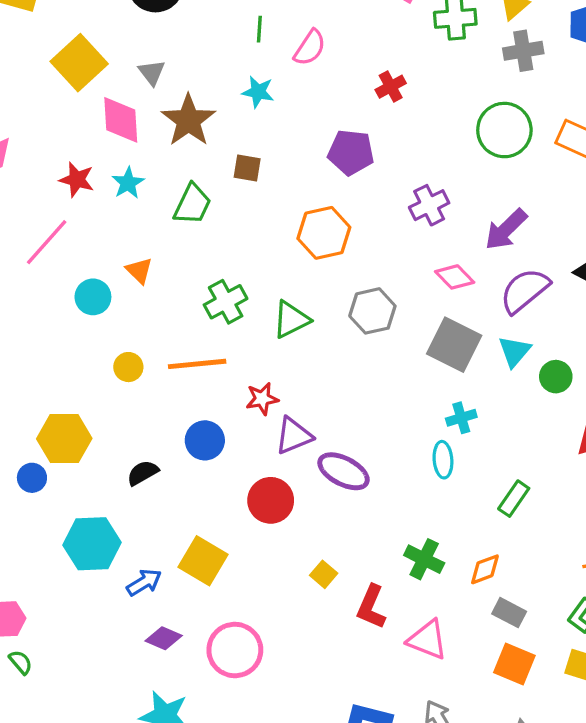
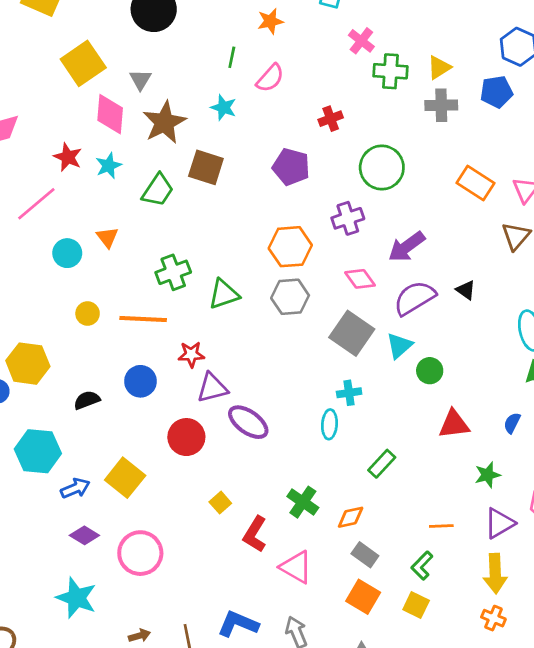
green circle: (504, 130) -> (382, 168), moved
brown square: (247, 168) -> (206, 167), size x1.5
orange hexagon: (324, 233) -> (290, 247), moved

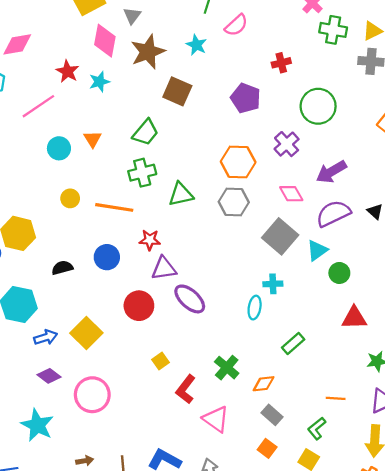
green trapezoid: (158, 190) -> (145, 132), moved
purple cross: (348, 218) -> (287, 144), turned -30
orange square: (363, 597) -> (267, 448), size x0.7

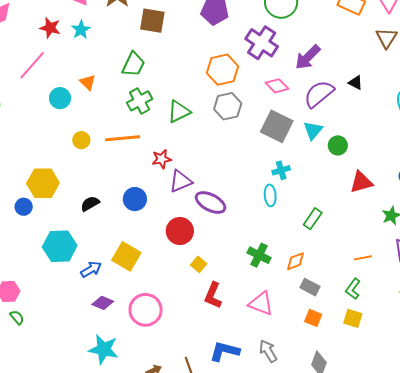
purple cross: (287, 144) -> (262, 43), size x1.4
blue circle: (107, 257) -> (135, 199), moved
red circle: (139, 306) -> (180, 231), moved
red L-shape: (186, 389) -> (213, 295), moved

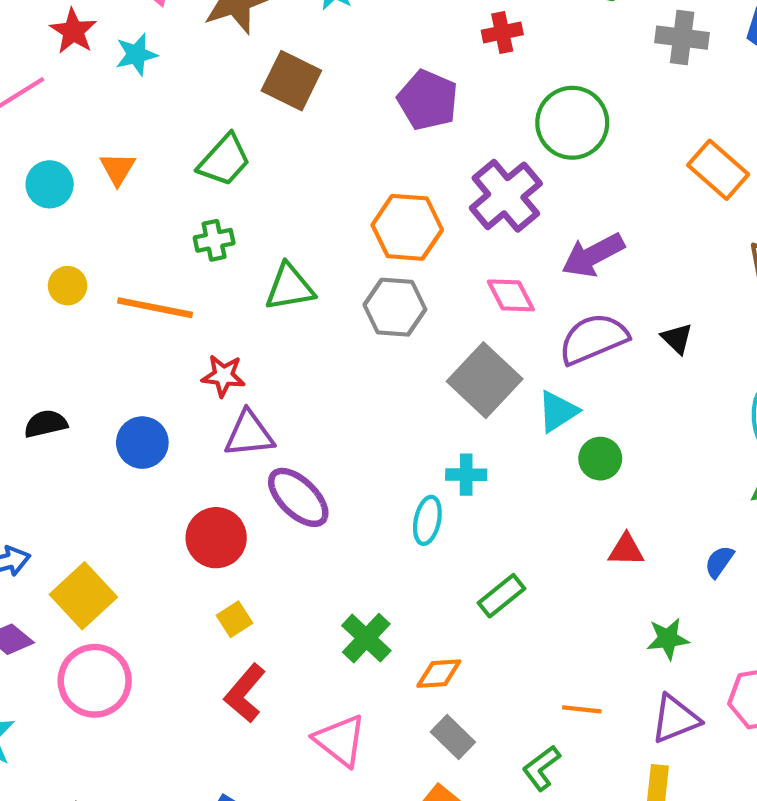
green cross: (140, 101) -> (214, 240), size x0.7
red triangle: (361, 182) -> (626, 550), size x0.7
yellow square: (126, 256) -> (83, 596), moved

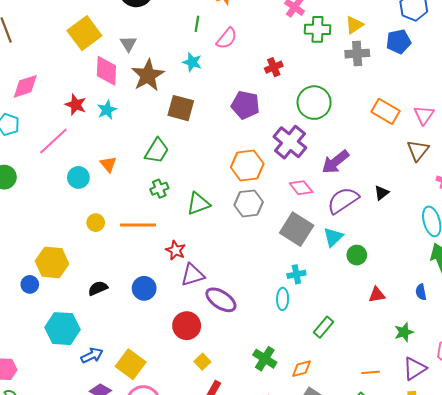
black triangle: (677, 338) -> (382, 193), turned 49
red star: (223, 376) -> (176, 250), turned 30
blue semicircle: (719, 562) -> (421, 292), turned -35

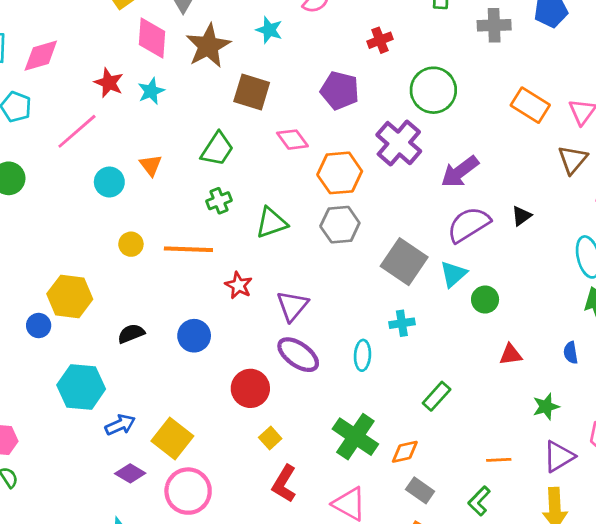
pink diamond: (301, 188) -> (292, 140), moved
purple triangle: (193, 275) -> (292, 306), moved, turned -35
cyan ellipse: (283, 299) -> (362, 355), moved
green cross: (265, 359) -> (355, 437), size x1.4

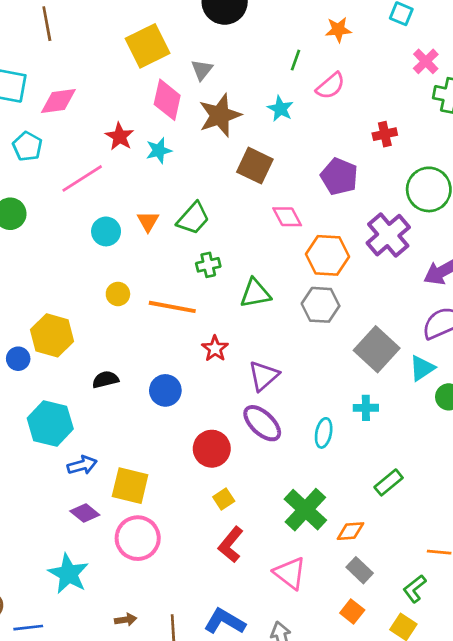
green trapezoid: (217, 149) -> (193, 218), moved
yellow square: (172, 438) -> (130, 486), turned -33

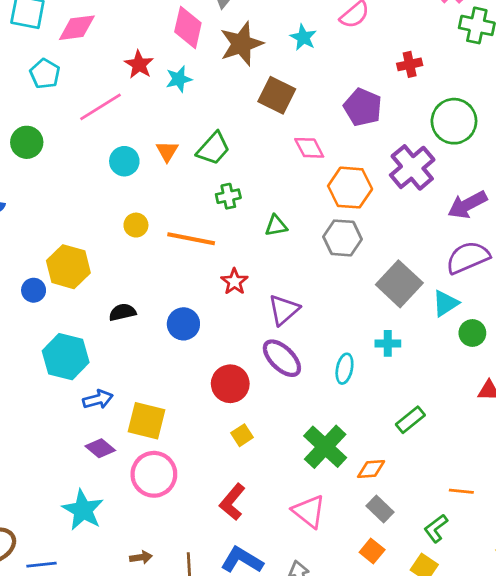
green triangle: (255, 293) -> (276, 226), size x0.7
red L-shape: (231, 545) -> (232, 502), moved

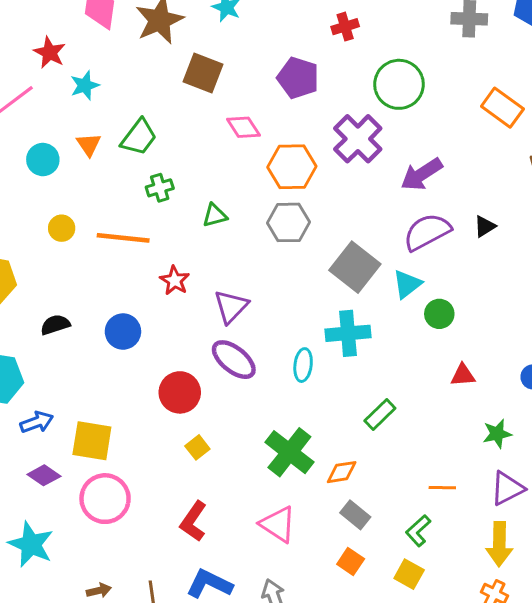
cyan star: (179, 79) -> (85, 85), moved
cyan cross: (388, 343) -> (348, 333), size x1.6

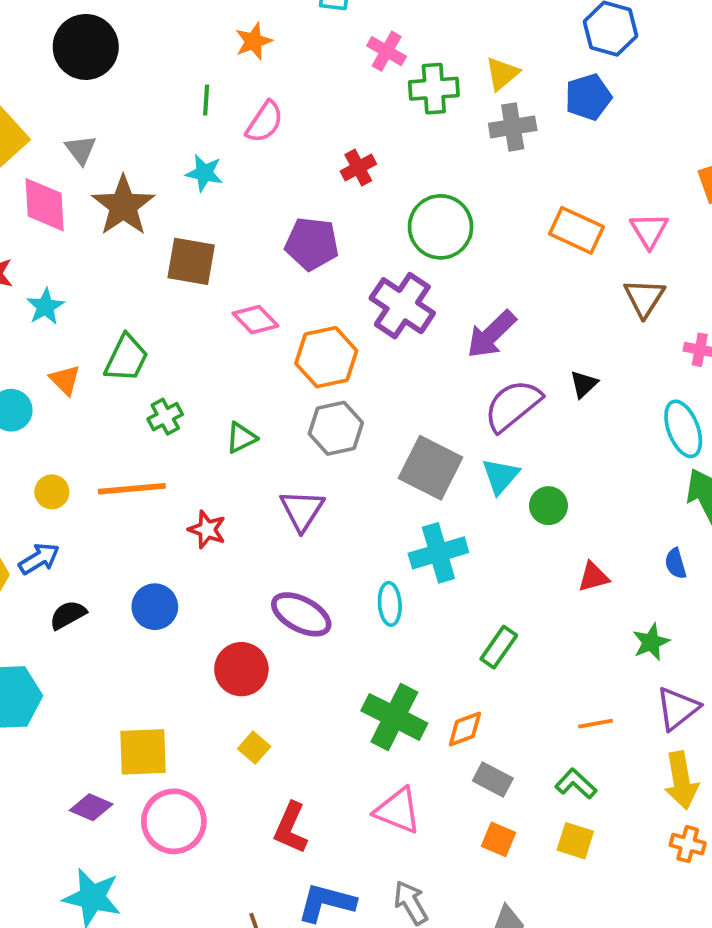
purple triangle: (231, 307) -> (302, 510), moved
blue arrow: (37, 422) -> (39, 559), moved
yellow square: (197, 447) -> (254, 748), moved
green L-shape: (418, 531) -> (576, 784), turned 96

